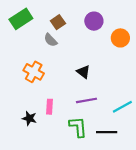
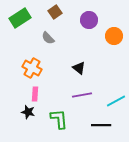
brown square: (58, 22) -> (55, 12), moved
pink rectangle: (49, 107) -> (35, 94), moved
green L-shape: (78, 127) -> (59, 119), moved

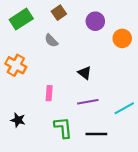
orange cross: (32, 68) -> (16, 65), moved
pink rectangle: (35, 94) -> (49, 93), moved
black star: (28, 112) -> (18, 120), moved
black line: (101, 125) -> (96, 134), moved

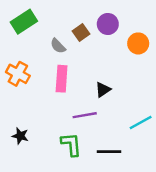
brown square: (59, 13) -> (81, 33), moved
black triangle: (85, 73) -> (103, 90), moved, turned 48
pink rectangle: (49, 93) -> (62, 79), moved, size x1.5
purple line: (88, 102) -> (85, 115), moved

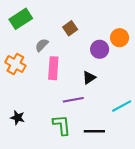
purple circle: (108, 24) -> (100, 49), moved
gray semicircle: (58, 46) -> (42, 45), moved, turned 88

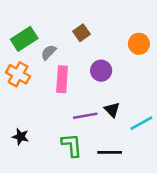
green rectangle: (21, 19) -> (24, 39), moved
purple circle: (100, 49) -> (101, 71), moved
black triangle: (89, 78) -> (112, 110), moved, turned -40

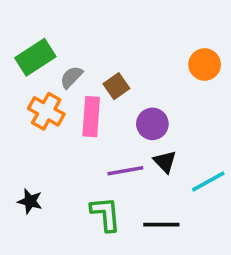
brown square: (82, 33) -> (116, 86), moved
purple circle: (101, 71) -> (152, 124), moved
orange cross: (18, 74) -> (46, 111), moved

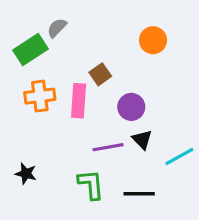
orange circle: (205, 64) -> (153, 40), moved
gray semicircle: (71, 77) -> (57, 28), moved
orange cross: (46, 111) -> (40, 96), turned -36

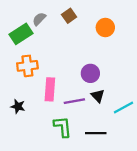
brown square: (100, 74) -> (69, 16), moved
pink rectangle: (79, 101) -> (50, 89), moved
black star: (26, 174) -> (18, 106), moved

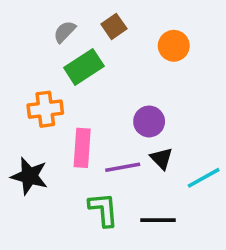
green rectangle: (21, 34) -> (84, 67), moved
black star: (18, 106) -> (29, 176), size x1.5

